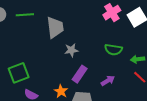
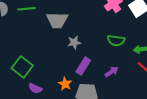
gray trapezoid: (55, 27) -> (57, 20), turned 100
green square: (19, 73) -> (22, 67), turned -30

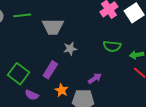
purple rectangle: (83, 66) -> (50, 70), moved
purple arrow: (112, 72) -> (95, 78), moved

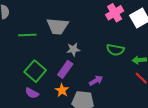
green line: (22, 15) -> (27, 35), moved
purple rectangle: (50, 70) -> (65, 69), moved
green square: (18, 74) -> (35, 71), moved

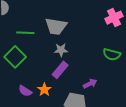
gray star: (73, 49) -> (61, 50), moved
green square: (35, 71) -> (15, 57), moved
orange star: (62, 90) -> (44, 90), moved

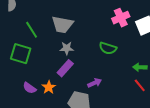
green line: (25, 33) -> (32, 30), turned 54
green semicircle: (112, 54) -> (108, 48), moved
green square: (15, 57) -> (21, 54), turned -30

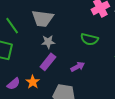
purple arrow: (95, 83) -> (78, 67), moved
purple semicircle: (30, 88) -> (14, 84), turned -72

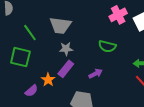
orange star: (33, 82) -> (48, 80), moved

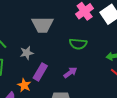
gray trapezoid: (60, 25) -> (42, 25), moved
gray star: (66, 49) -> (27, 53), moved

